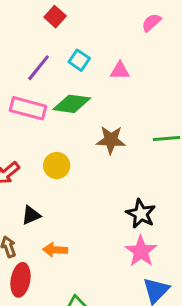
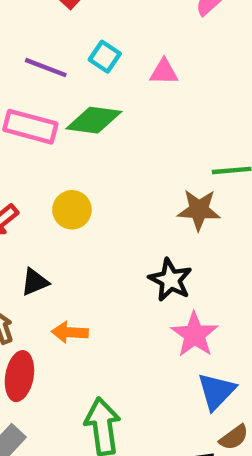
purple line: (39, 68) -> (46, 68), turned 72
brown star: (111, 140) -> (199, 210), moved
black star: (141, 214) -> (170, 280), moved

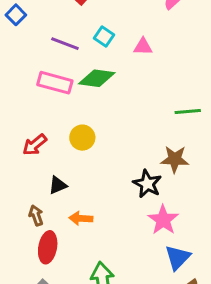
brown star: (199, 210) -> (175, 159), moved

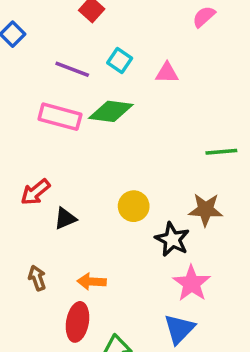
yellow circle: (82, 138) -> (134, 206), moved
black triangle: (58, 185) -> (65, 218), moved
red ellipse: (48, 247) -> (78, 322), moved
blue triangle: (178, 257) -> (179, 329), moved

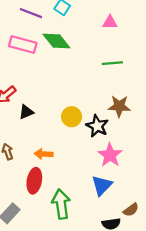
pink triangle: (167, 73) -> (110, 22), moved
green diamond: (111, 111) -> (56, 41), turned 44
green line: (221, 152) -> (112, 63), moved
yellow circle: (134, 206) -> (72, 117), moved

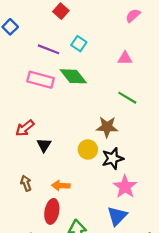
green line: (112, 63) -> (127, 98), turned 36
brown star: (119, 106) -> (107, 127), moved
black triangle: (26, 112) -> (44, 145), turned -35
black star: (97, 126) -> (113, 159), turned 30

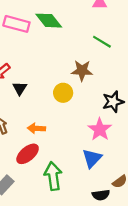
black star: (113, 159) -> (113, 102), moved
red ellipse: (52, 211) -> (28, 154), turned 40

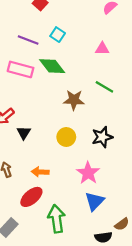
brown star: (82, 71) -> (74, 100), moved
black star: (113, 102) -> (102, 137), moved
pink star: (100, 129) -> (88, 173), moved

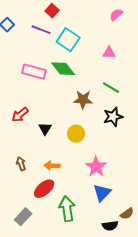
cyan square: (58, 35) -> (68, 40), size x1.6
purple line: (28, 40) -> (41, 30), moved
black triangle: (24, 133) -> (45, 129), moved
black star: (102, 137) -> (113, 117), moved

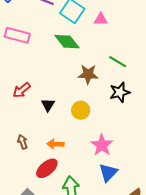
pink triangle: (109, 53) -> (101, 19), moved
pink rectangle: (34, 72) -> (17, 35), moved

